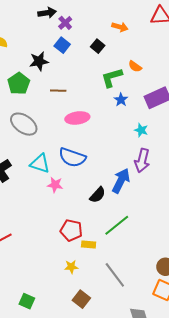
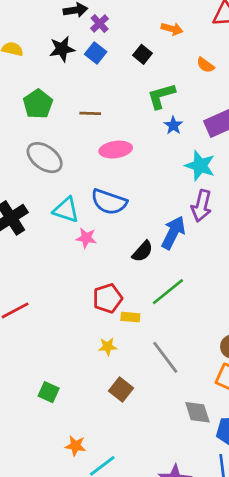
black star: (39, 61) -> (62, 49), moved
orange semicircle: (135, 66) -> (205, 65), moved
cyan star: (141, 130) -> (200, 166), size x1.6
red pentagon: (71, 230) -> (108, 298), turned -30

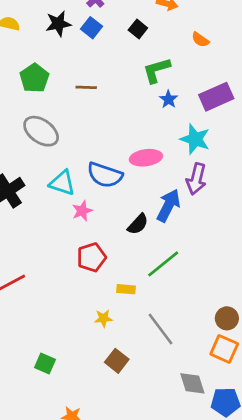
pink ellipse: (116, 150) -> (146, 158), moved
pink star: (86, 238) -> (82, 211), turned -30
red pentagon: (108, 298) -> (91, 257), moved

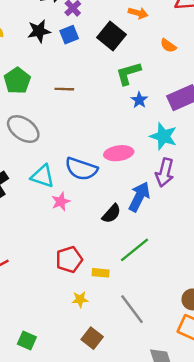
blue square: (91, 28) -> (69, 35), turned 30
black square: (138, 29) -> (111, 36), size x1.6
red pentagon: (91, 257) -> (69, 260), moved

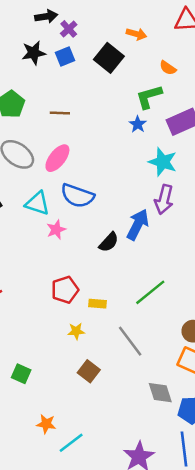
green L-shape: (128, 73) -> (149, 97), moved
pink ellipse: (119, 153) -> (57, 158), moved, turned -44
green line: (134, 250) -> (150, 292), moved

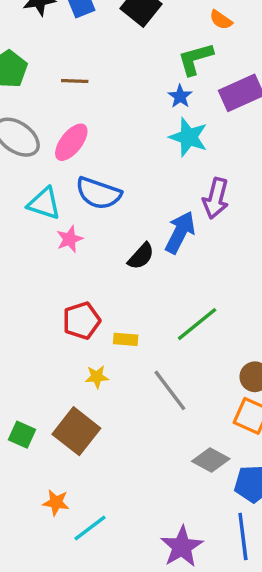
cyan star: (163, 162) -> (189, 137), moved
brown square: (89, 371) -> (76, 431), moved, size x1.5
gray diamond: (160, 393) -> (211, 460), turned -44

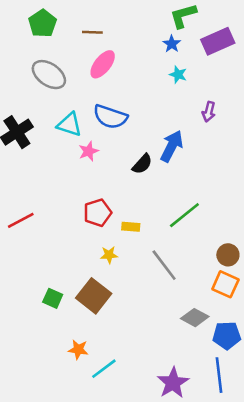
cyan star: (189, 137) -> (178, 75), size x0.6
pink ellipse: (71, 142) -> (103, 64), moved
purple arrow: (216, 198) -> (209, 112), moved, size x0.7

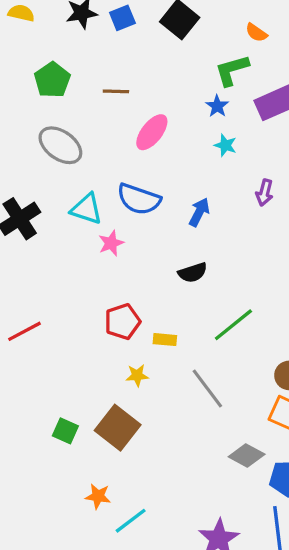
pink ellipse: (103, 64) -> (152, 132), moved
blue arrow: (172, 146) -> (199, 212), moved, size x0.7
black semicircle: (142, 164) -> (193, 273), moved, turned 30

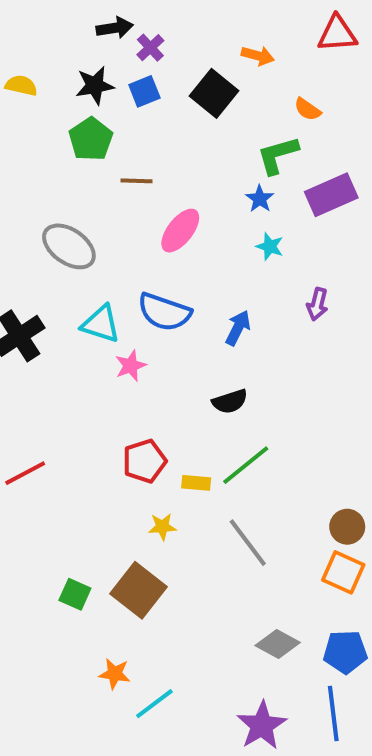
green pentagon: (52, 80) -> (91, 139), moved
green line: (233, 325) -> (246, 465), moved
gray diamond: (247, 455) -> (278, 644), moved

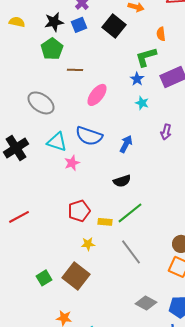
orange semicircle: (307, 109) -> (161, 34), turned 48
green square: (75, 594) -> (44, 278), turned 35

